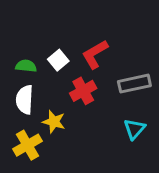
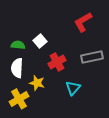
red L-shape: (95, 54) -> (83, 22), moved
cyan triangle: (134, 129) -> (73, 88), moved

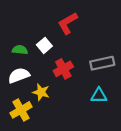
red L-shape: (83, 22) -> (68, 23), moved
white semicircle: (17, 68) -> (19, 75), turned 66
cyan triangle: (73, 88) -> (99, 95), moved, turned 49

